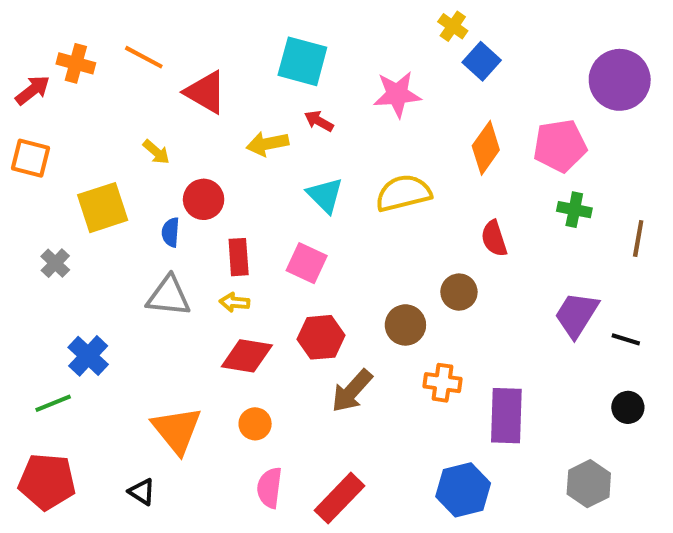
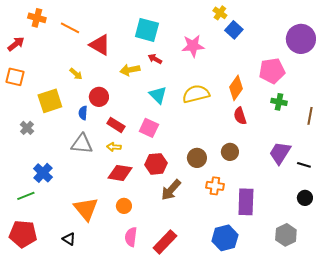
orange cross: (76, 63) -> (37, 18), moved
orange diamond: (486, 148) -> (236, 88), moved
red rectangle: (239, 257) -> (116, 125), turned -54
brown circle: (459, 292) -> (230, 152), moved

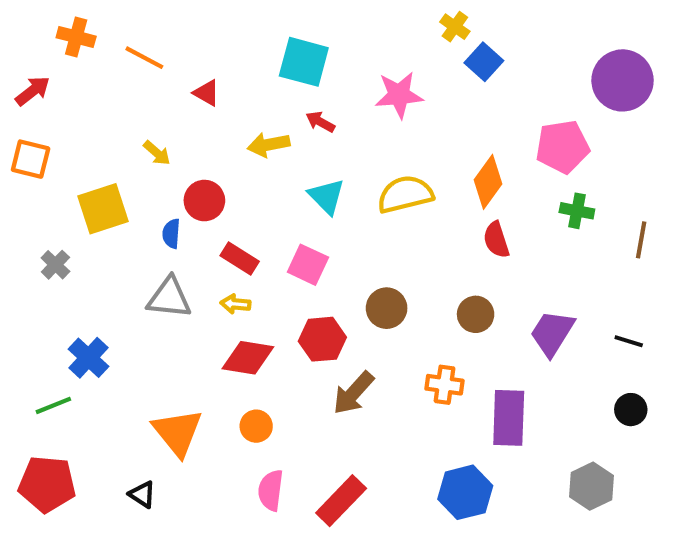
red triangle: (100, 45) -> (206, 93), size x0.6
purple trapezoid: (280, 153) -> (552, 333), moved
brown circle: (197, 158) -> (387, 308), moved

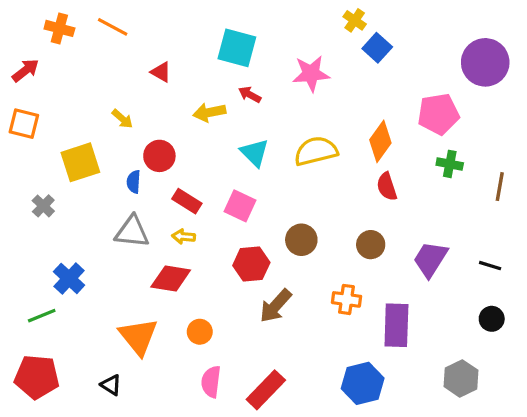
orange line: (144, 58) -> (113, 27), moved
red diamond: (248, 358) -> (171, 278), moved

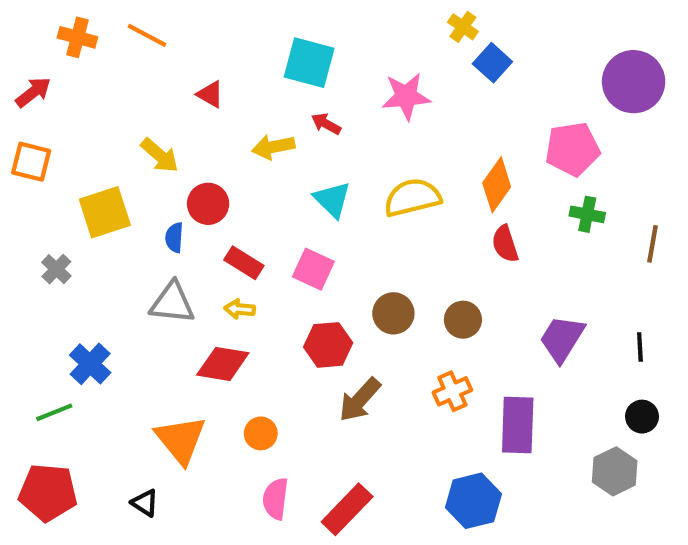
yellow arrow: (122, 119) -> (160, 155), size x1.4
brown circle: (371, 245) -> (463, 320), moved
black line: (490, 266) -> (640, 347), turned 70
orange cross: (346, 299) -> (452, 391), turned -32
gray hexagon: (461, 378) -> (615, 471), moved

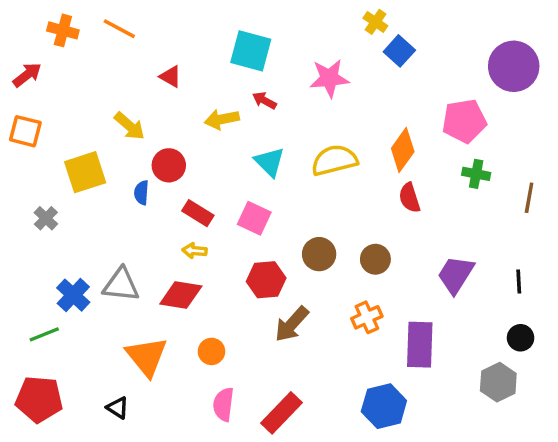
gray triangle: (172, 303) -> (121, 285), moved

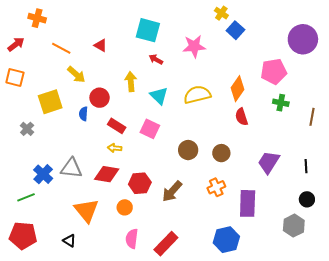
orange line: (119, 29) -> (61, 48), moved
yellow arrow: (222, 119) -> (131, 82), moved, turned 96
red hexagon: (266, 280) -> (140, 183), moved

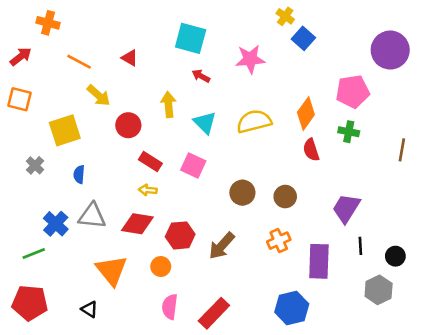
green cross: (281, 103) -> (349, 132), moved
blue semicircle: (83, 114) -> (79, 174), moved
black line: (306, 166) -> (360, 246), moved

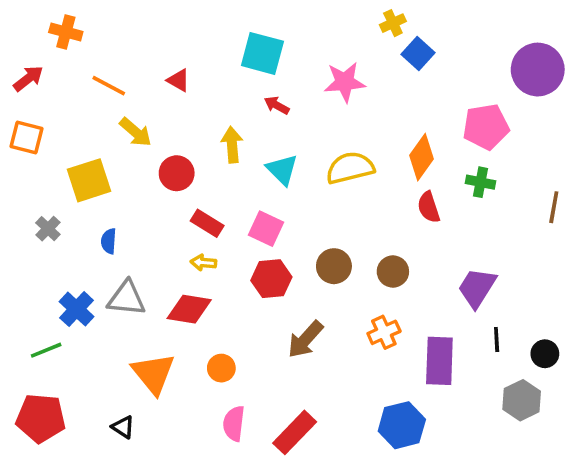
yellow cross: (285, 16) -> (393, 23), turned 30
red hexagon: (180, 235) -> (271, 279), moved

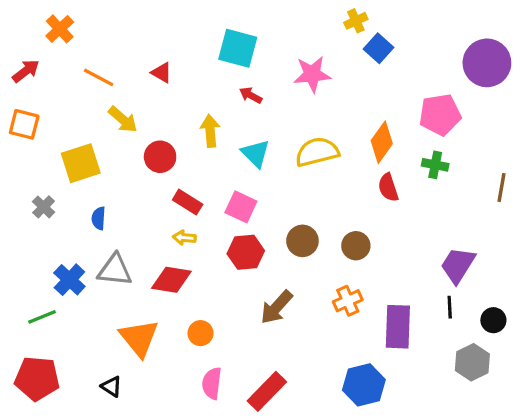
orange cross: (66, 32) -> (60, 29), turned 32
purple trapezoid: (477, 288) -> (458, 265), moved

